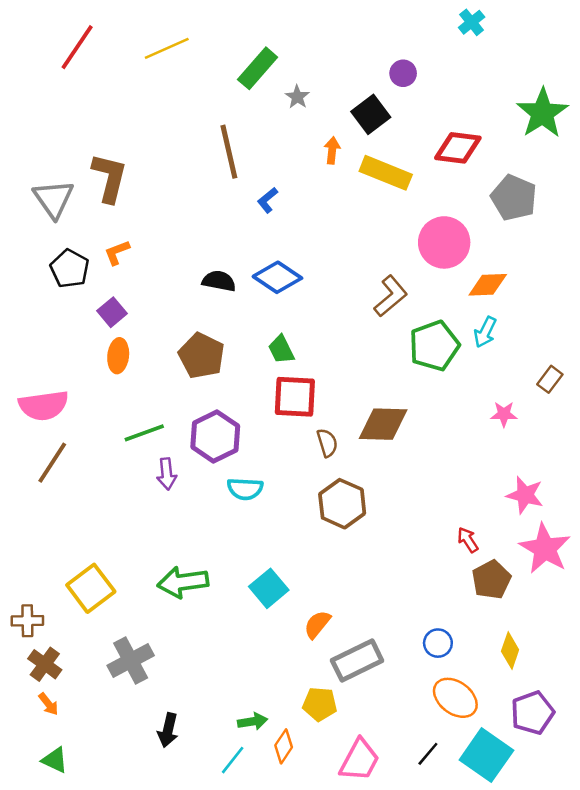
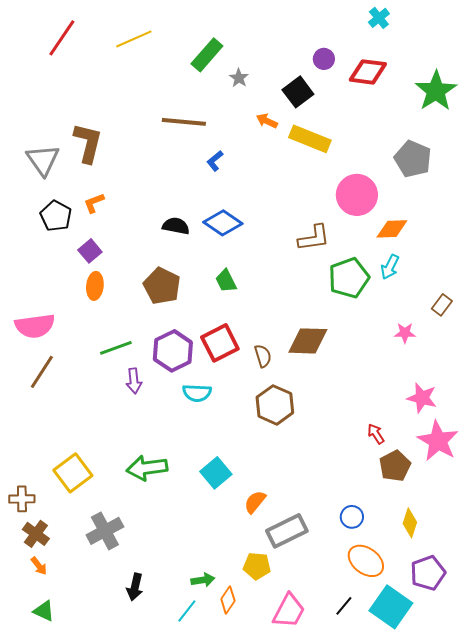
red diamond: (458, 148) -> (368, 72), moved
orange arrow: (332, 150) -> (267, 121), turned -70
brown line: (229, 152) -> (184, 122), turned -72
brown L-shape: (391, 296) -> (314, 238), turned 32
red square: (295, 397) -> (220, 343), moved, turned -30

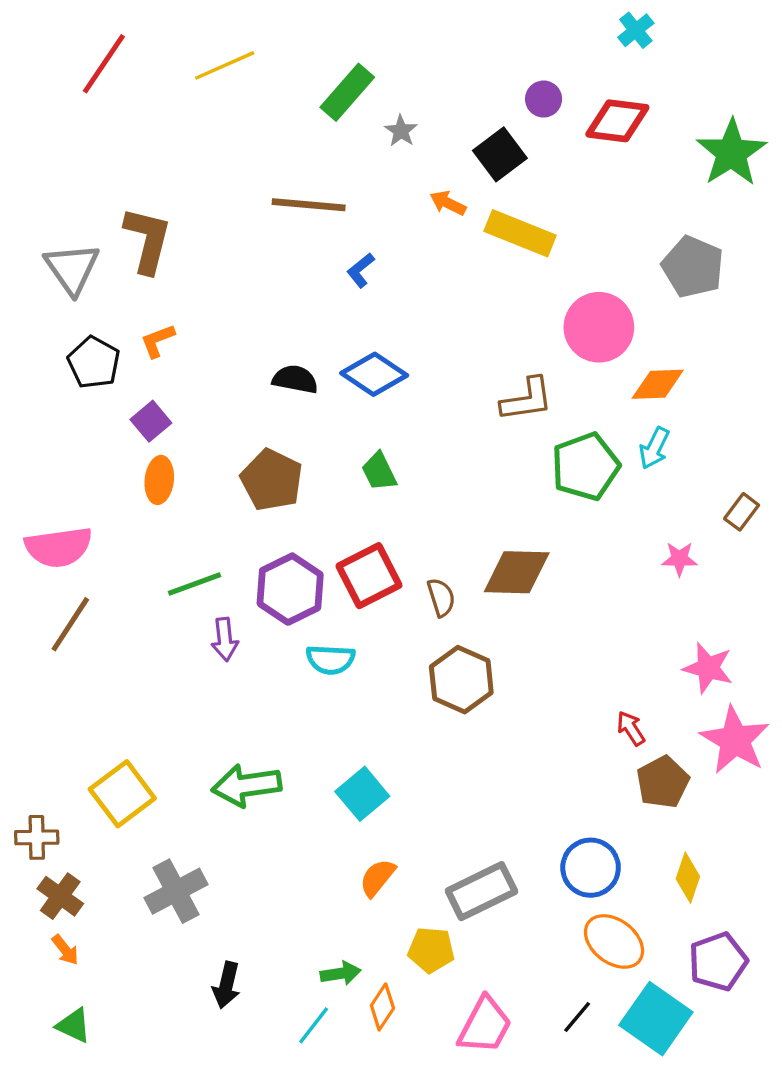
orange semicircle: (255, 502) -> (377, 878), moved
blue circle: (352, 517) -> (591, 868), size x1.5

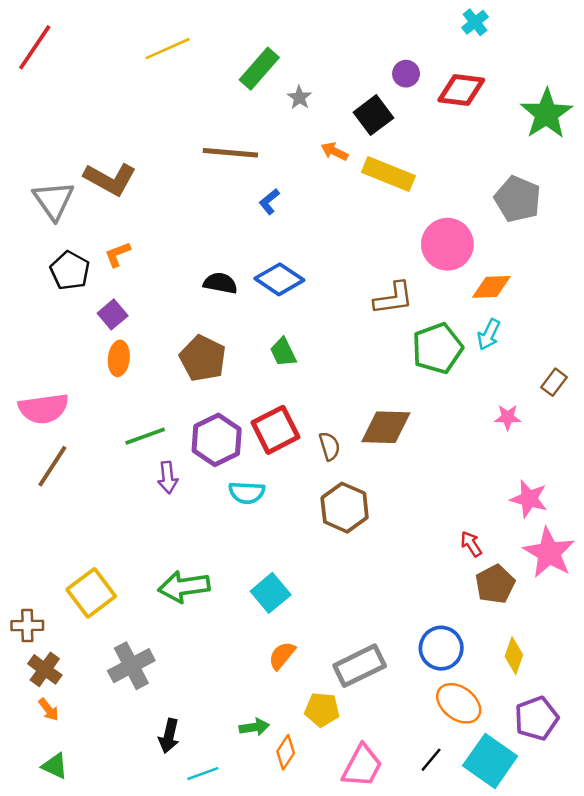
red line: (104, 64) -> (35, 47), moved
brown L-shape: (147, 240) -> (110, 179), turned 105
cyan line: (314, 1025) -> (203, 774), moved, turned 32

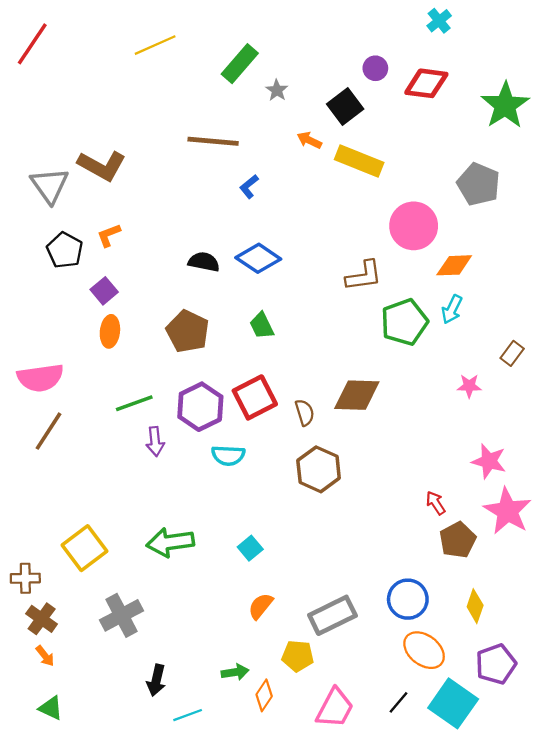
cyan square: (271, 593) -> (250, 548), size x0.7

